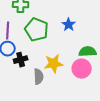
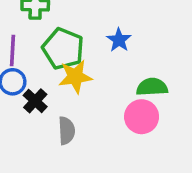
black cross: (21, 60) -> (35, 101), turned -32
yellow star: (54, 64) -> (75, 77), moved

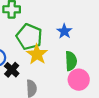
yellow star: (75, 77) -> (37, 54), turned -30
green semicircle: (152, 87) -> (71, 61), moved, turned 90

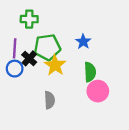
green pentagon: (29, 37) -> (47, 47), turned -30
black cross: (12, 70) -> (29, 58), moved

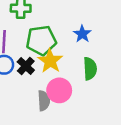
black cross: (29, 58) -> (26, 66), moved
pink circle: (98, 91) -> (59, 90), moved

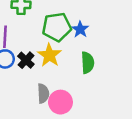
green pentagon: (41, 40) -> (57, 27), moved
pink circle: (59, 90) -> (60, 102), moved

